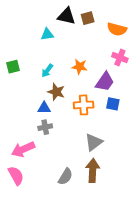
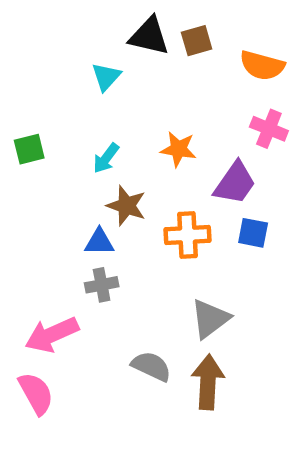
cyan triangle: (47, 34) -> (106, 77), turned -40
gray semicircle: (65, 177) -> (151, 366), moved, turned -96

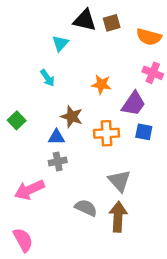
green square: (29, 149) -> (17, 120), moved, turned -30
cyan arrow: (106, 158) -> (47, 78), moved, turned -72
gray triangle: (210, 319) -> (119, 181), turned -35
pink semicircle: (36, 393) -> (23, 240), moved

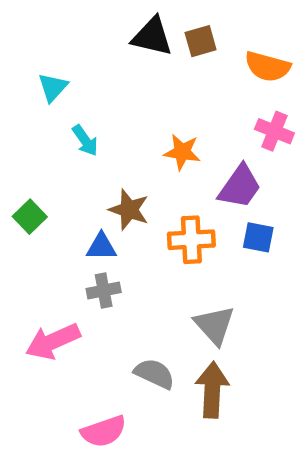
cyan triangle: (60, 43) -> (53, 87), moved
pink semicircle: (23, 240) -> (104, 431), moved, turned 100

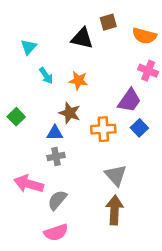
black triangle: (152, 37) -> (82, 38), moved
orange star: (182, 152) -> (78, 81), moved
blue square: (258, 237) -> (139, 128), turned 35
pink arrow: (53, 341) -> (29, 184), turned 40
gray semicircle: (154, 374) -> (57, 200), moved, turned -75

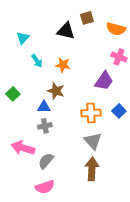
blue square: (139, 128) -> (119, 111), moved
orange cross: (103, 129) -> (91, 113), moved

